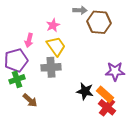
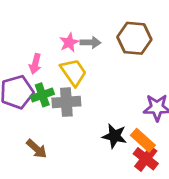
gray arrow: (80, 10) -> (90, 43), moved
green cross: (17, 79) -> (42, 95), moved

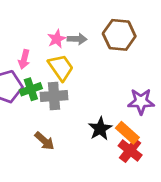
black star: (115, 136) -> (100, 129), turned 30
brown arrow: (37, 149) -> (44, 141), moved

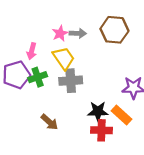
gray cross: (54, 96) -> (71, 81), moved
black star: (100, 129) -> (98, 111), turned 30
red cross: (130, 150) -> (101, 130), moved, turned -36

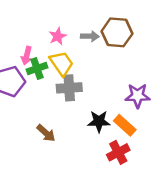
gray arrow: (78, 33) -> (90, 36), moved
green cross: (38, 77) -> (37, 69), moved
red cross: (101, 130) -> (118, 152), moved, turned -30

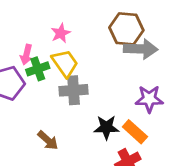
gray arrow: (90, 36) -> (141, 49), moved, size x1.6

